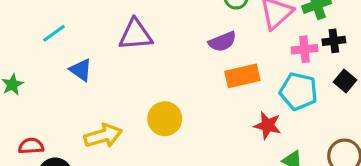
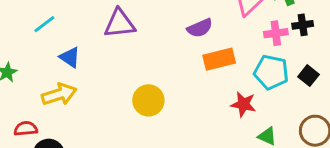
black square: (345, 81) -> (309, 76), moved
yellow arrow: (103, 136) -> (59, 94), moved

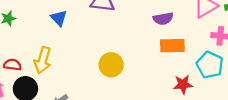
yellow arrow: (59, 94) -> (43, 60), moved, turned 110
red star: (243, 104) -> (183, 84), turned -30

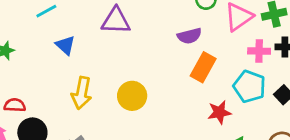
orange rectangle: (172, 46) -> (203, 67), turned -55
yellow arrow: (43, 60) -> (82, 93), moved

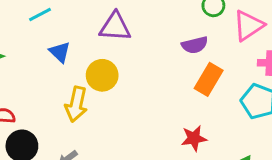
yellow circle: (132, 96) -> (102, 75), moved
red star: (219, 112) -> (194, 138), moved

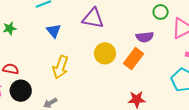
yellow circle: (102, 75) -> (105, 53), moved
orange rectangle: (209, 79) -> (134, 59), moved

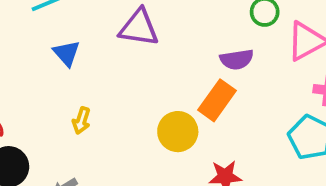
yellow circle: (105, 53) -> (178, 132), moved
yellow arrow: (61, 67) -> (81, 121), size x0.6

